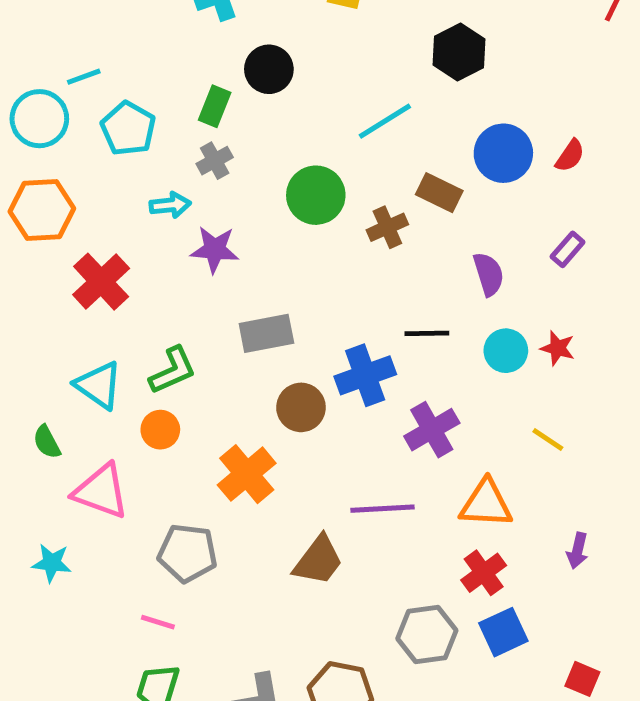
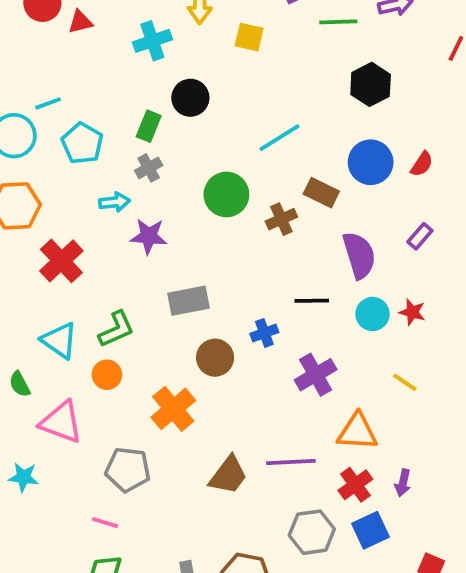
black hexagon: (459, 52) -> (371, 84), moved
purple semicircle: (489, 274) -> (359, 255), size x1.4
blue cross: (365, 375) -> (264, 333), size x0.6
purple line: (382, 509) -> (291, 462), moved
purple arrow: (577, 551) -> (403, 483), moved

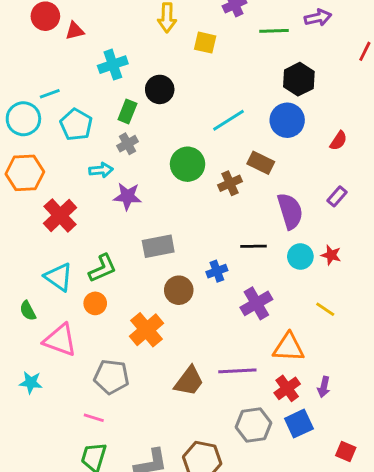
cyan cross: (152, 41) -> (113, 65), moved
blue circle: (371, 162) -> (287, 120), moved

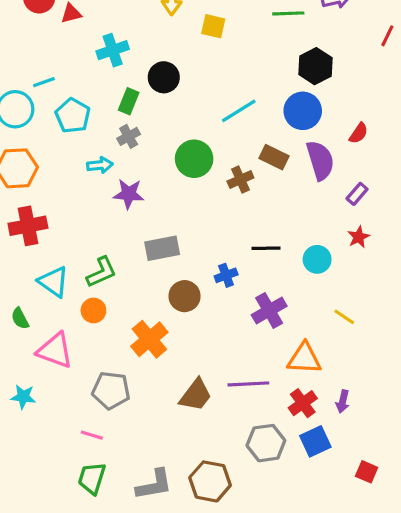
purple semicircle: (290, 211) -> (320, 160), moved
red cross: (60, 215) -> (28, 226), moved, turned 32
red star: (331, 255) -> (359, 237), moved, turned 30

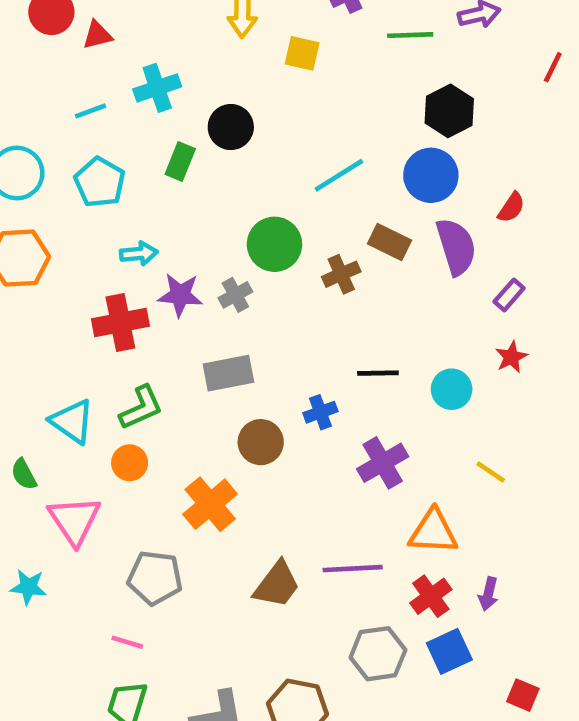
cyan line: (44, 82) -> (90, 111), moved
gray cross: (129, 136) -> (235, 295), moved
red cross: (28, 226) -> (120, 323), moved
pink triangle: (55, 350) -> (74, 520), turned 36

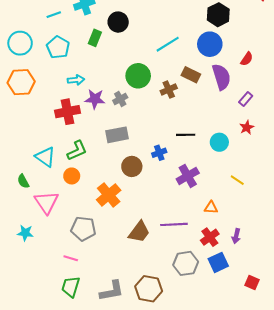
orange triangle: (433, 532) -> (211, 208), size x0.6

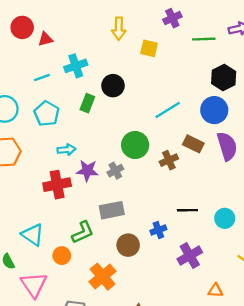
green L-shape: (77, 151) -> (83, 232), moved

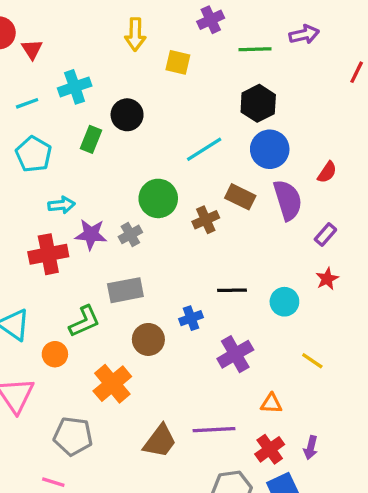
red triangle: (45, 39) -> (32, 49), turned -49
black hexagon: (224, 77) -> (258, 103), moved

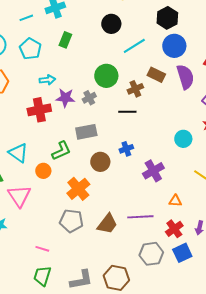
black circle: (127, 115) -> (111, 24), moved
black line: (232, 290) -> (127, 112), moved
gray pentagon: (73, 436) -> (71, 221), moved

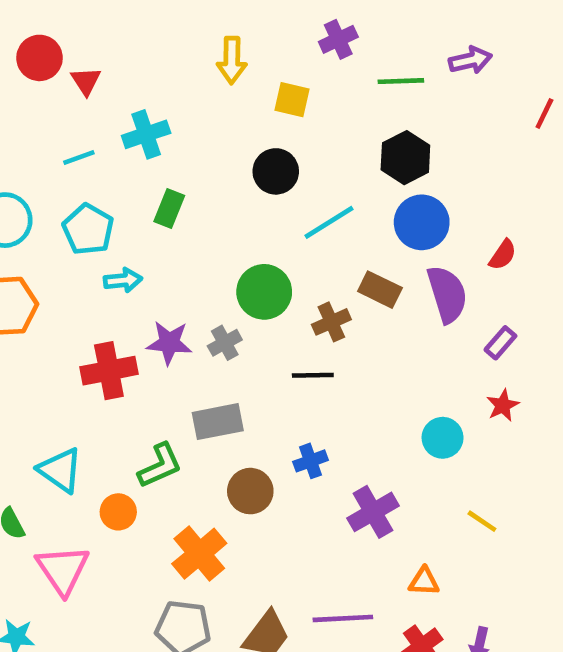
cyan arrow: (47, 80) -> (123, 280), moved

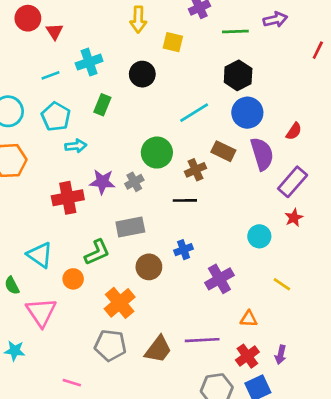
black circle: (276, 171) -> (142, 74), moved
purple rectangle: (500, 343) -> (293, 182), size x1.6

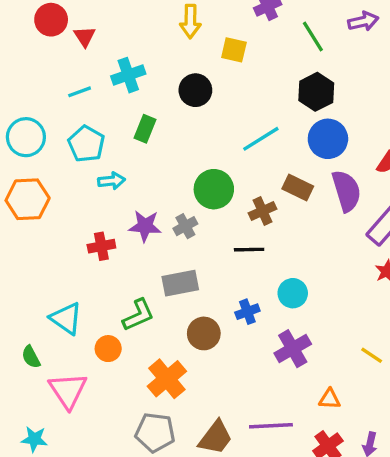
green line: (235, 32) -> (313, 36), turned 60
red cross: (68, 198) -> (101, 246), size x0.7
cyan circle: (259, 236) -> (293, 293), moved

